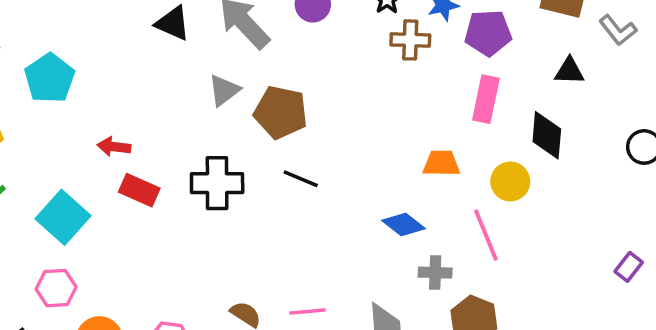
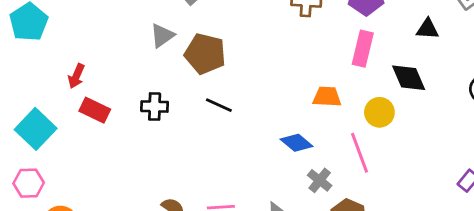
black diamond: (547, 135) -> (409, 78), turned -30
red arrow: (114, 147) -> (76, 76), turned -75
black cross: (217, 183) -> (155, 107), size x0.7
gray cross: (435, 273) -> (320, 180), turned 35

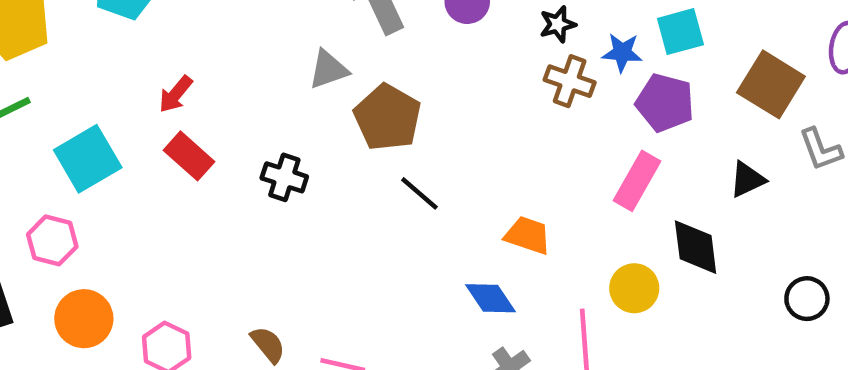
black triangle: (427, 29) -> (747, 179), turned -45
orange trapezoid: (327, 97) -> (528, 235), moved
black line: (219, 105) -> (419, 193), moved

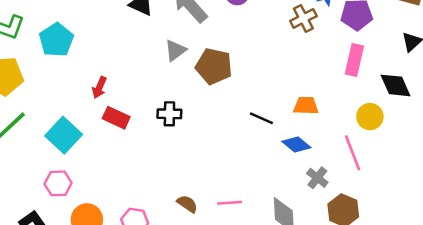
brown cross: (570, 81) -> (303, 18), turned -30
black line: (419, 193) -> (261, 118), moved

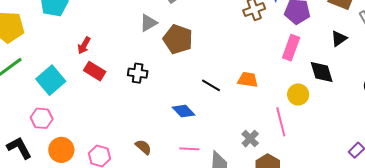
blue diamond: (296, 145) -> (183, 111), moved
pink line: (230, 203) -> (189, 149), moved

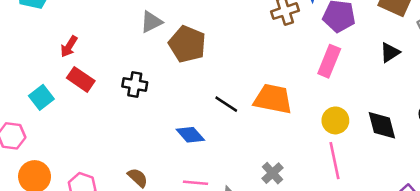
black diamond: (322, 72) -> (382, 125), moved
cyan square: (51, 80) -> (41, 97), moved, size x0.7
orange trapezoid: (248, 80) -> (273, 99), size x1.5
pink line: (281, 122) -> (334, 161), moved

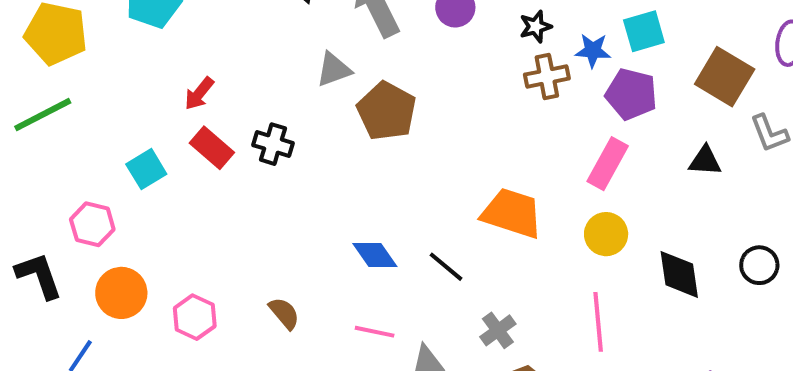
black triangle: (390, 52) -> (705, 161), turned 30
black cross: (135, 84) -> (273, 144), moved
black line: (226, 104) -> (446, 267), moved
yellow circle: (335, 120) -> (606, 234), moved

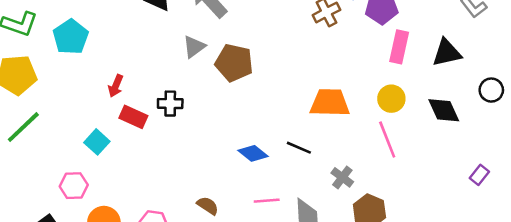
black triangle: (705, 161) -> (447, 53), moved, size x1.4
pink rectangle: (608, 164) -> (399, 47), moved
pink line: (598, 322) -> (387, 140), moved

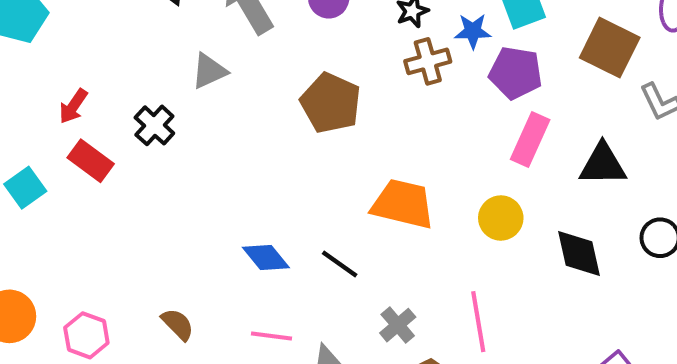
brown pentagon: (234, 63) -> (331, 103), moved
black cross: (170, 104) -> (154, 125), moved, turned 30
pink line: (387, 140) -> (478, 322), moved

